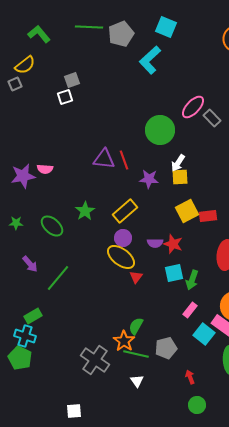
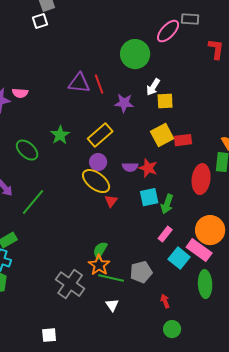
gray rectangle: (212, 118) -> (190, 19), moved, turned -42
yellow square: (180, 177) -> (165, 101), moved
green semicircle: (136, 326) -> (100, 250), moved

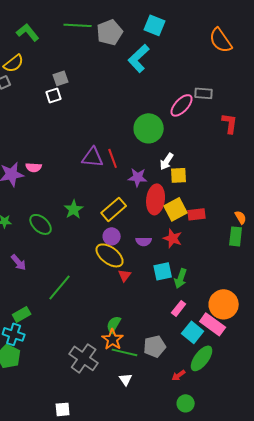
red star: (148, 168) -> (173, 238), moved
red ellipse: (201, 179) -> (156, 199), moved
green line: (33, 202) -> (60, 287), moved
green ellipse: (205, 284) -> (202, 358), moved, turned 40
red arrow: (165, 301) -> (179, 375), turned -104

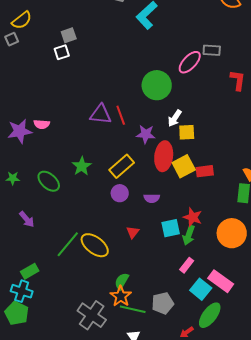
red star: (173, 238) -> (193, 217), moved
yellow ellipse: (110, 255) -> (95, 245), moved
orange circle: (224, 304) -> (232, 233), moved

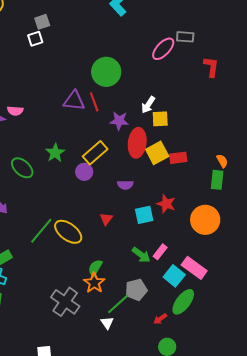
green circle: (157, 85) -> (106, 72), moved
purple circle: (120, 193) -> (84, 172), moved
green arrow: (189, 235) -> (141, 255), moved, turned -72
green line: (133, 309) -> (118, 304), moved, turned -55

